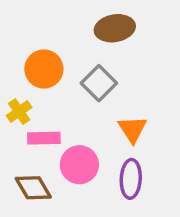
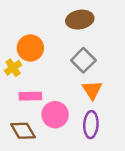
gray square: (99, 83) -> (83, 60), moved
yellow cross: (19, 112) -> (13, 68), moved

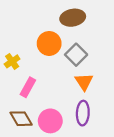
orange circle: (30, 48) -> (49, 43), moved
pink rectangle: (30, 96) -> (28, 87), turned -60
pink circle: (55, 115) -> (50, 121), moved

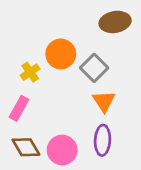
brown ellipse: (73, 18) -> (115, 22), moved
yellow cross: (12, 61) -> (30, 72), moved
pink rectangle: (28, 87) -> (19, 108), moved

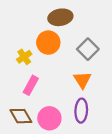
brown ellipse: (115, 22) -> (60, 17), moved
gray square: (94, 68) -> (88, 49), moved
pink rectangle: (19, 108) -> (31, 85), moved

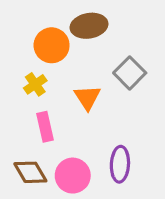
orange circle: (48, 43) -> (52, 45), moved
orange triangle: (82, 80) -> (87, 97), moved
pink rectangle: (31, 85) -> (45, 127), turned -42

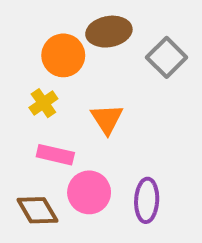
gray square: (130, 73) -> (167, 57), moved
pink rectangle: (45, 127) -> (55, 155), turned -64
pink circle: (73, 176) -> (89, 192), moved

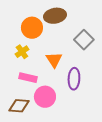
gray square: (167, 57) -> (84, 40), moved
purple ellipse: (147, 200) -> (74, 79), moved
brown diamond: (37, 210) -> (19, 106), turned -55

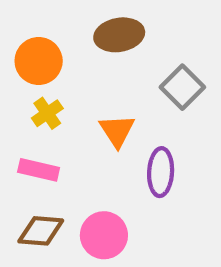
orange circle: (32, 28) -> (39, 61), moved
pink rectangle: (28, 78) -> (39, 170), moved
pink circle: (45, 97) -> (104, 235), moved

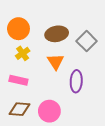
brown ellipse: (119, 35) -> (57, 34), moved

